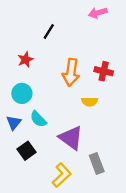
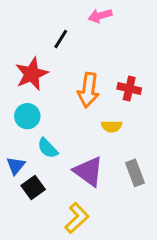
pink arrow: (98, 13) -> (100, 16), moved
red star: (25, 60) -> (32, 74), size x1.6
blue triangle: (14, 123) -> (16, 166), moved
gray rectangle: (97, 163) -> (135, 173), moved

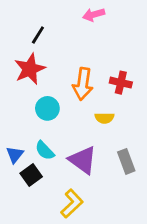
black line: (61, 39) -> (38, 35), moved
cyan circle: (27, 116) -> (47, 108), moved
cyan semicircle: (48, 148) -> (45, 151), moved

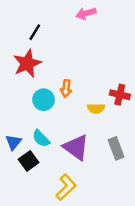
red cross: (121, 83) -> (120, 95), moved
orange arrow: (83, 84) -> (66, 88), moved, size x0.6

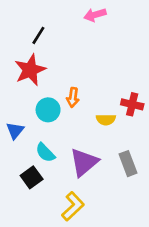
blue triangle: (14, 142) -> (15, 131), moved
purple triangle: (76, 147) -> (84, 162), turned 44

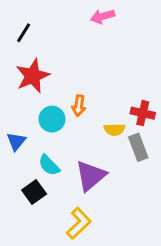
black line: (38, 35) -> (24, 33), moved
gray rectangle: (128, 164) -> (138, 147), moved

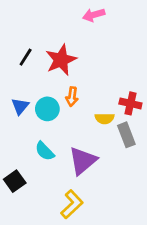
black line: (24, 33) -> (26, 57), moved
red star: (33, 76) -> (61, 60), moved
blue triangle: (16, 141) -> (20, 106), moved
black square: (34, 192) -> (15, 181), moved

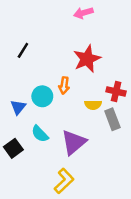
red star: (61, 60) -> (87, 59), moved
blue triangle: (20, 106) -> (18, 107), moved
black square: (15, 181) -> (13, 148), moved

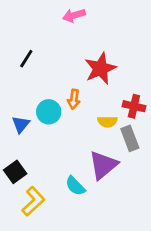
pink arrow: (83, 13) -> (74, 15), moved
cyan semicircle: (40, 134) -> (75, 186), moved
purple triangle: (74, 142) -> (103, 165), moved
yellow L-shape: (64, 181) -> (33, 201), moved

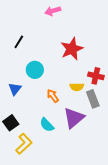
orange arrow: (74, 99) -> (53, 96), moved, turned 136
cyan circle: (49, 112) -> (35, 70), moved
cyan semicircle: (75, 186) -> (47, 125), moved

